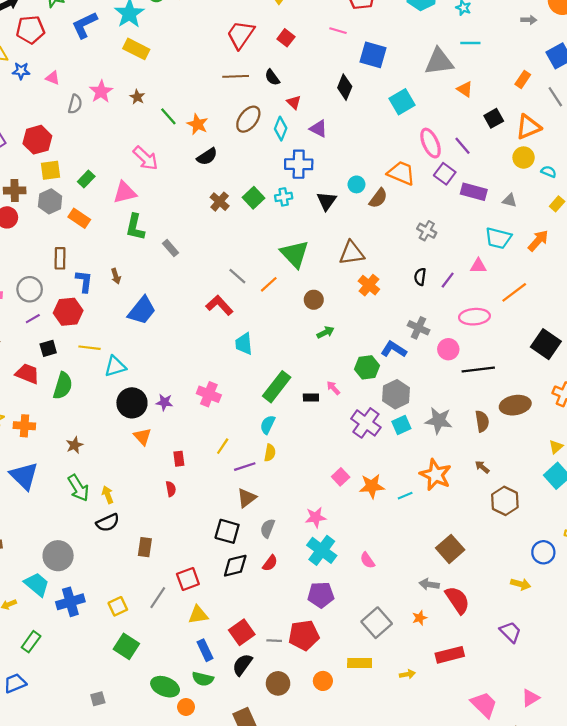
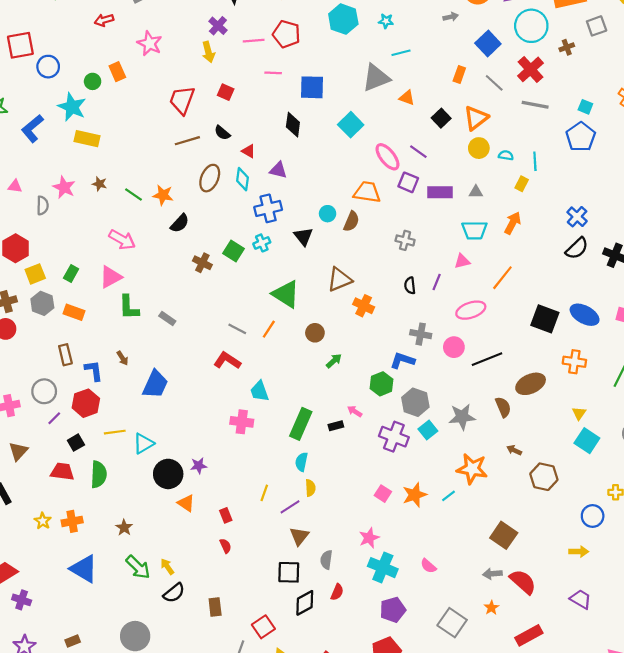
pink cross: (209, 394) -> (242, 422), moved

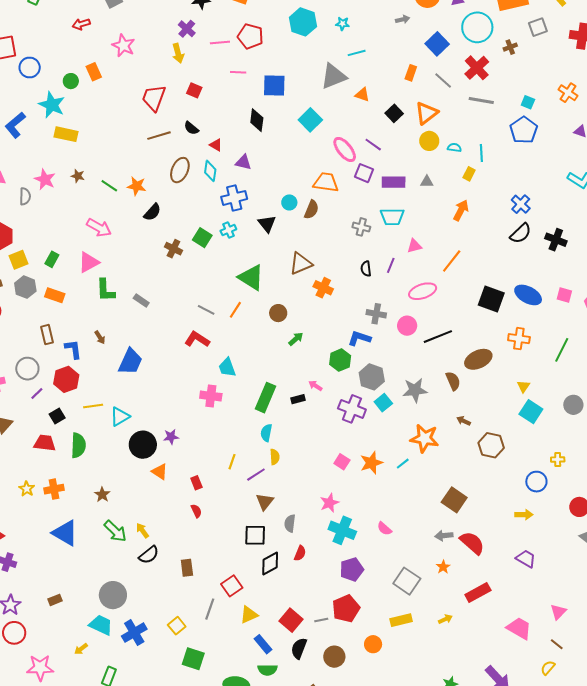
cyan trapezoid: (474, 230) -> (392, 217), moved

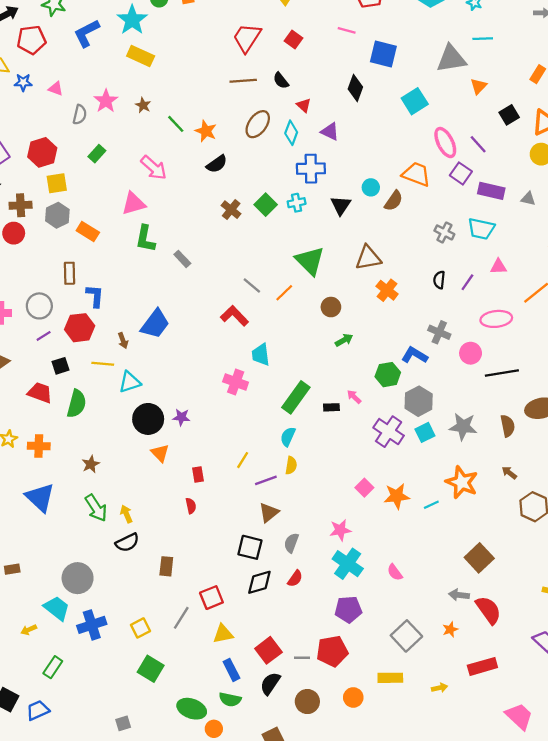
orange triangle: (362, 95) -> (479, 86), turned 42
green rectangle: (52, 259) -> (97, 154), moved
brown arrow: (100, 337) -> (123, 340), moved

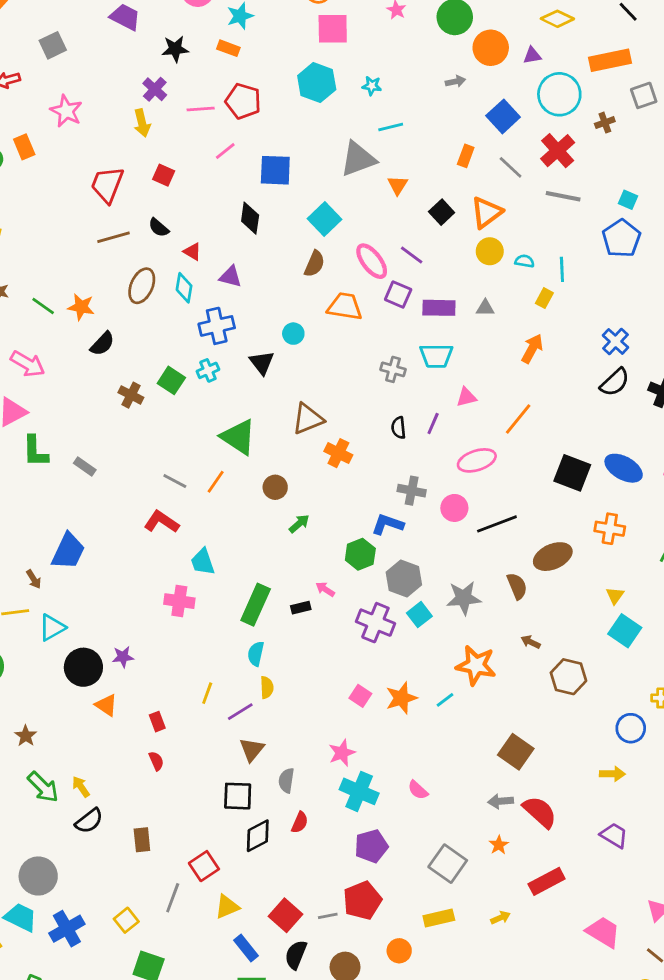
pink line: (347, 30) -> (225, 151), turned -42
brown semicircle: (394, 201) -> (314, 264), moved

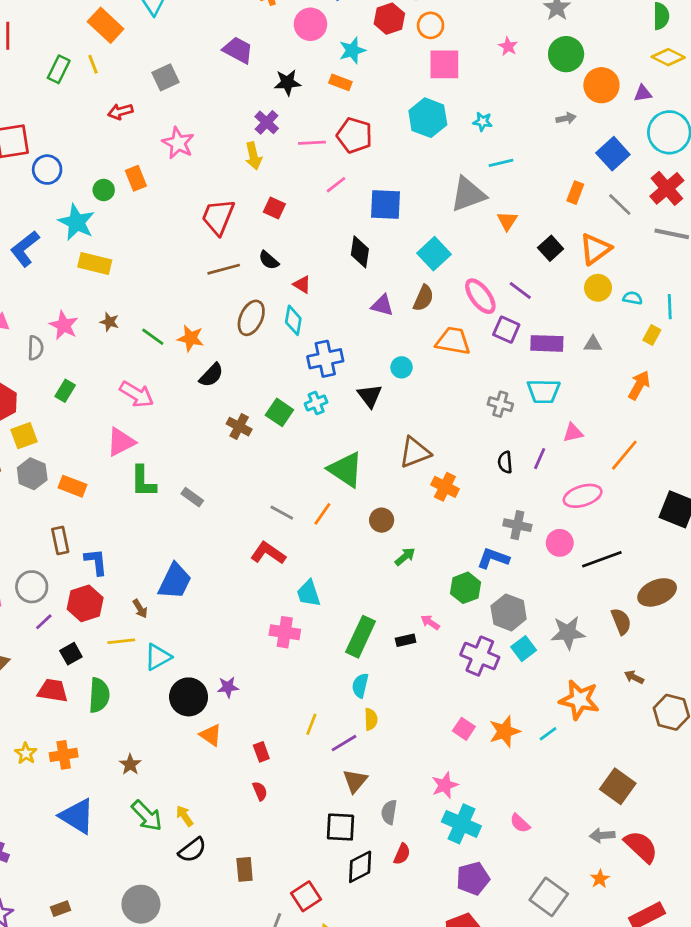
purple triangle: (230, 277) -> (382, 305), moved

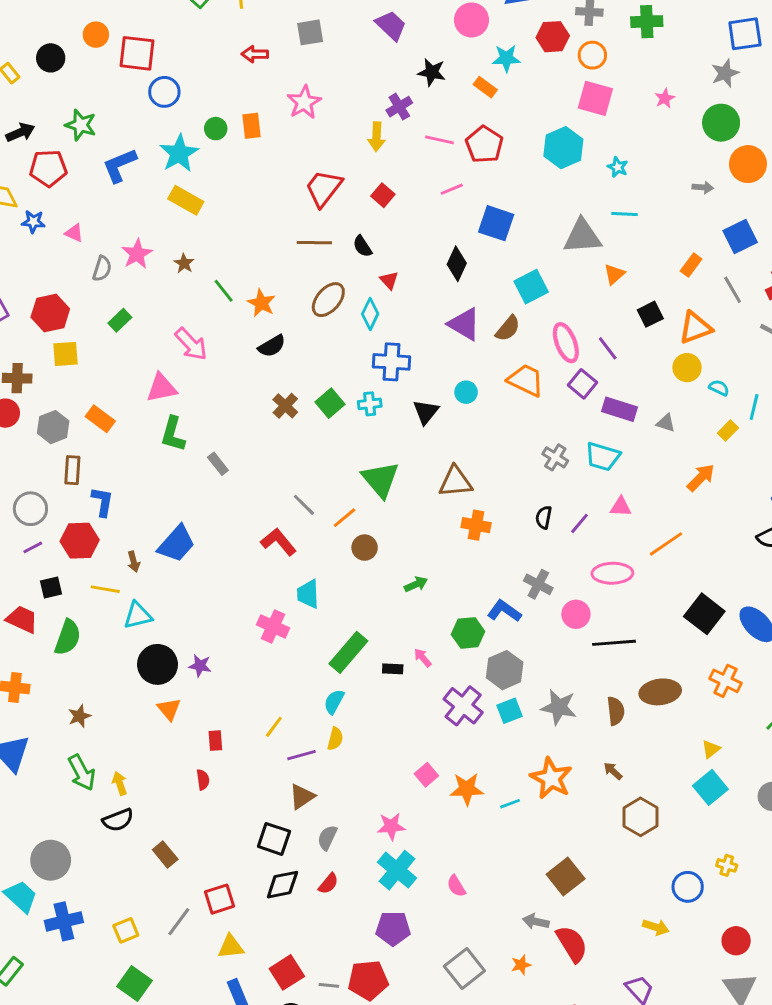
purple triangle: (382, 305) -> (464, 324), size x1.4
gray hexagon: (32, 474) -> (53, 427), moved
orange cross: (445, 487) -> (476, 525), turned -32
brown circle: (382, 520) -> (365, 548), moved
brown rectangle: (245, 869) -> (165, 854), turned -50

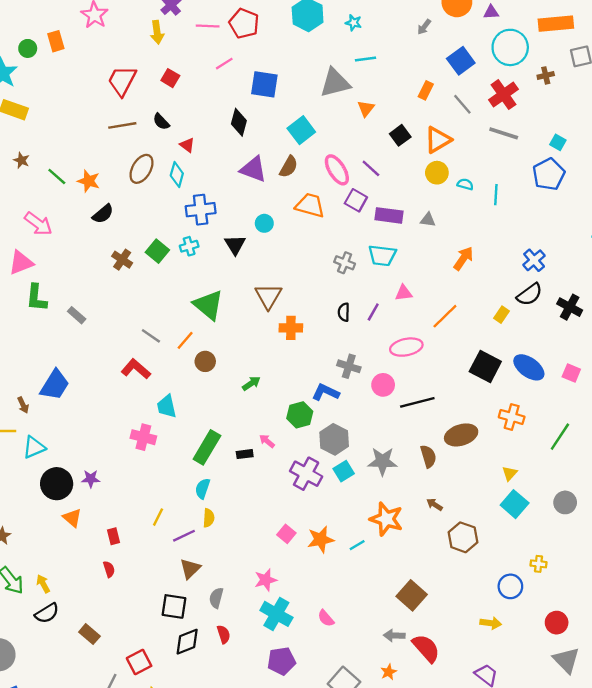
gray arrow: (703, 187) -> (424, 27), turned 133
yellow rectangle: (728, 431) -> (501, 315), moved
brown triangle: (455, 482) -> (268, 296), turned -44
red semicircle: (328, 884) -> (224, 634), turned -48

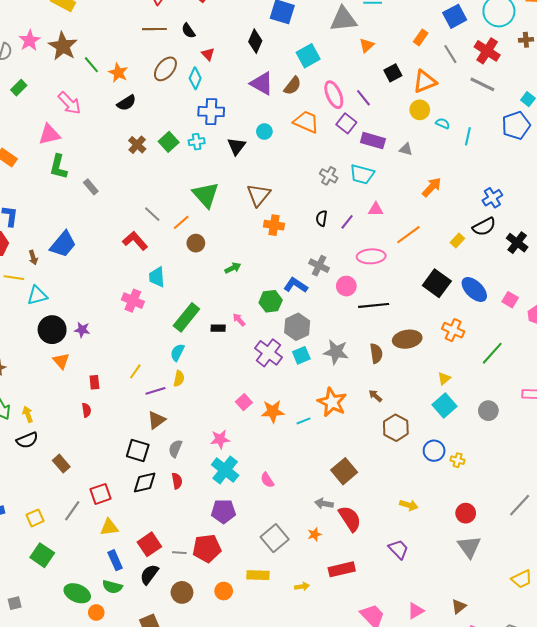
red cross: (503, 95) -> (487, 51), turned -30
brown star: (21, 160) -> (63, 46), size x2.0
blue circle: (510, 586) -> (434, 451), moved

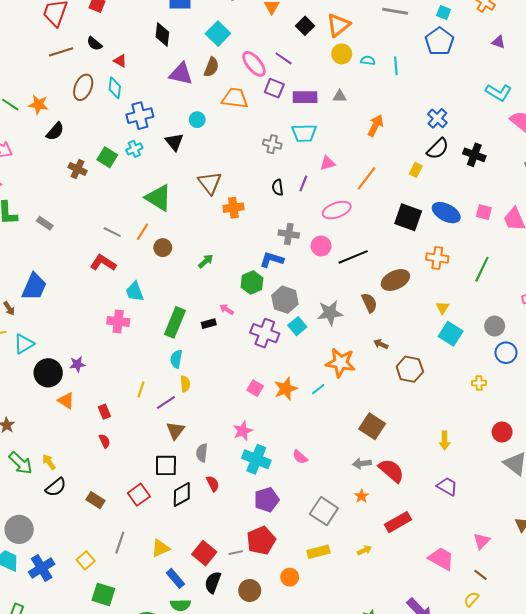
blue circle: (434, 451) -> (506, 353), moved
red square: (100, 494) -> (139, 495), moved
yellow arrow: (409, 505) -> (445, 441), turned 90

